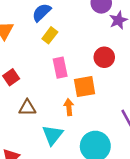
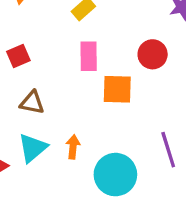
orange arrow: (69, 107) -> (73, 147), moved
cyan triangle: (53, 135) -> (33, 148), moved

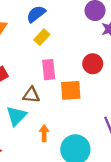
brown triangle: (32, 103) -> (31, 95), moved
cyan triangle: (33, 148) -> (16, 116), moved

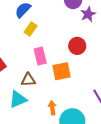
cyan triangle: (16, 116) -> (18, 99), turned 30
orange arrow: (44, 133) -> (52, 108), moved

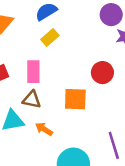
pink rectangle: (40, 56) -> (33, 72), moved
orange arrow: (52, 108) -> (44, 129), moved, turned -64

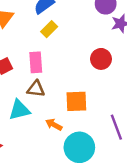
orange square: (75, 99) -> (76, 101), moved
orange arrow: (44, 129) -> (54, 125), moved

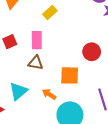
red circle: (101, 59) -> (92, 52), moved
cyan triangle: (19, 110) -> (18, 91), moved, turned -30

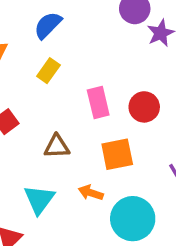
yellow rectangle: (50, 12) -> (48, 71), moved
pink rectangle: (37, 40) -> (98, 103), moved

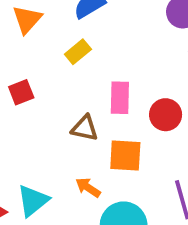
brown triangle: (57, 146) -> (85, 128), moved
cyan triangle: (39, 199) -> (33, 201), moved

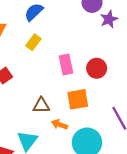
brown triangle: (85, 128) -> (41, 105), moved

